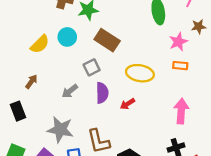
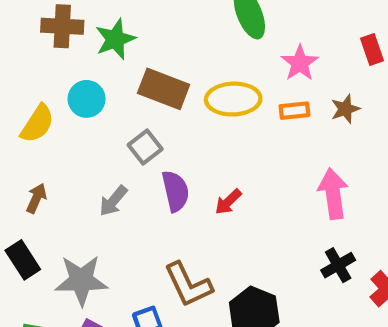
brown star: (199, 27) -> (345, 109), moved
orange rectangle: (180, 66) -> (294, 111), moved
yellow ellipse: (140, 73) -> (233, 99), moved
gray star: (60, 130) -> (81, 280), moved

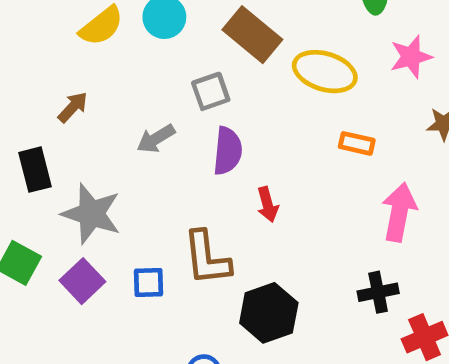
orange rectangle: (294, 111) -> (357, 143), moved
red arrow: (228, 202) -> (268, 204), moved, turned -80

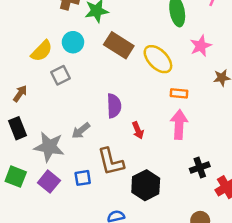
yellow ellipse: (325, 72) -> (158, 59), turned 36
gray square: (211, 91) -> (61, 75), moved
brown arrow: (73, 107) -> (20, 94), moved
gray arrow: (156, 139) -> (81, 131), moved
pink arrow: (399, 212) -> (179, 124), moved

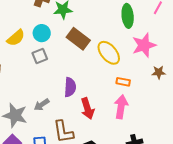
pink star: (201, 46) -> (144, 45), size x1.4
gray square: (61, 75) -> (40, 56), moved
red arrow: (138, 130) -> (87, 109), size x1.5

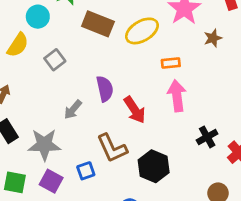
cyan circle: (42, 33) -> (38, 17), moved
yellow ellipse: (109, 53) -> (142, 31), turned -65
gray arrow: (42, 105) -> (73, 110), moved

